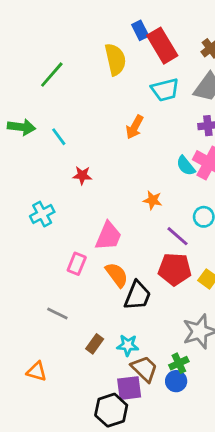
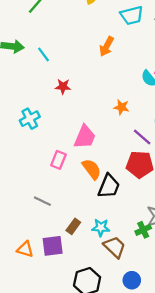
green cross: (179, 363) -> (143, 230), moved
blue circle: (176, 381) -> (132, 280), moved
purple square: (129, 388) -> (53, 246), moved

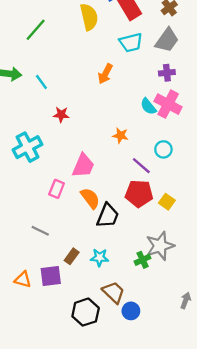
cyan cross: (30, 119) -> (27, 147), size x1.4
brown trapezoid: (115, 247) -> (113, 292), moved

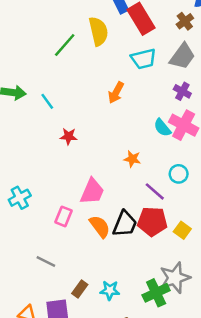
green line: (36, 30) -> (65, 45), moved
purple cross: (167, 73) -> (182, 91), turned 35
cyan cross: (27, 147) -> (20, 198), moved, size x0.7
black trapezoid: (108, 216) -> (125, 224), moved
green cross: (143, 260) -> (156, 293), size x1.5

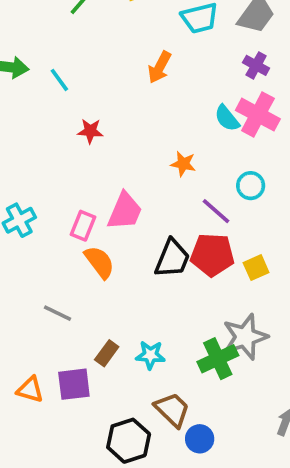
pink rectangle: (63, 216) -> (83, 226), moved
orange semicircle: (100, 226) -> (99, 262), moved
yellow square: (182, 230) -> (256, 268), turned 30

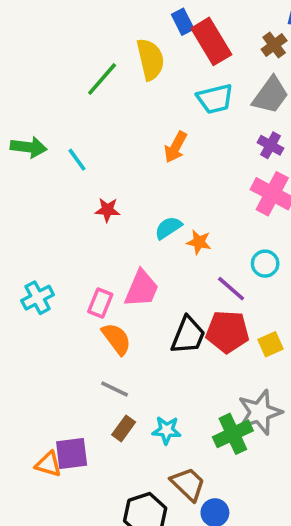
cyan semicircle: (227, 118) -> (168, 228), moved, turned 96
gray line: (58, 313) -> (115, 389), moved
purple square: (74, 384) -> (72, 454), moved

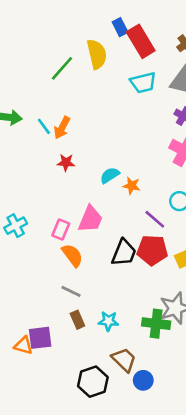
orange arrow: (176, 147) -> (62, 128), moved
brown rectangle: (124, 428) -> (77, 320), turned -60
green cross: (233, 434) -> (156, 324), turned 32

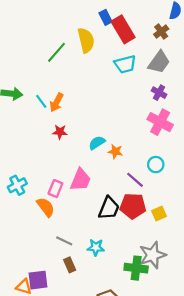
orange semicircle: (72, 255) -> (46, 207), moved
cyan star: (108, 321) -> (96, 247), moved

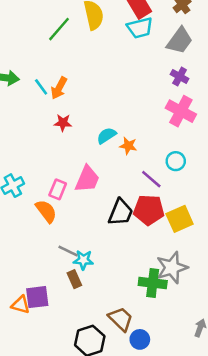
cyan trapezoid: (125, 64) -> (140, 28), moved
yellow square: (159, 214) -> (180, 219), size x1.5
cyan star: (96, 247) -> (83, 260), moved

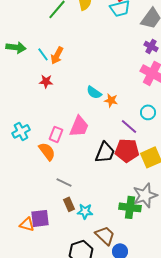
red star: (63, 123) -> (46, 81), moved
cyan semicircle: (106, 136) -> (94, 92), turned -112
cyan star: (83, 260) -> (85, 211), moved

